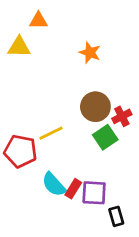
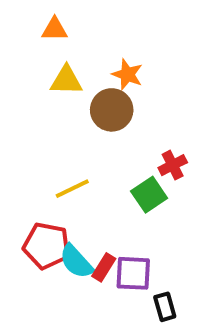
yellow triangle: (19, 47) -> (66, 80), moved
brown circle: (95, 107) -> (112, 110), moved
red pentagon: (20, 151) -> (47, 246), moved

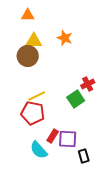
brown circle: (112, 110) -> (28, 56), moved
red pentagon: (47, 246) -> (33, 113), moved
cyan semicircle: (76, 262) -> (39, 150), moved

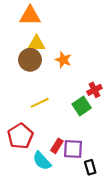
orange triangle: (28, 15) -> (30, 16), size x1.5
orange star: (65, 38) -> (63, 60), moved
red pentagon: (33, 113) -> (20, 136), moved, turned 30

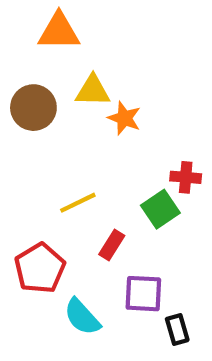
yellow triangle: (36, 44) -> (93, 91), moved
brown circle: (30, 60) -> (33, 108), moved
red cross: (94, 90) -> (186, 177), turned 32
red rectangle: (57, 146) -> (112, 245), moved

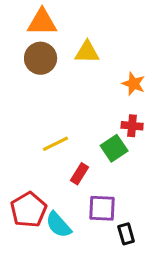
yellow triangle: (93, 91) -> (87, 52), moved
brown circle: (33, 108) -> (41, 58), moved
orange star: (124, 118) -> (134, 84), moved
red pentagon: (40, 268) -> (29, 210), moved

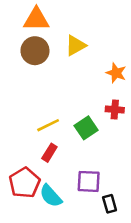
yellow triangle: (87, 52) -> (76, 45), turned -30
green square: (114, 148) -> (86, 128), moved
red rectangle: (80, 174) -> (49, 153), moved

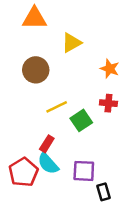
brown circle: (35, 51) -> (36, 70), moved
yellow line: (48, 125) -> (57, 107), moved
cyan semicircle: (51, 196) -> (48, 164), moved

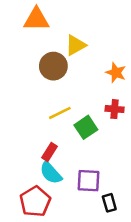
brown circle: (36, 70) -> (53, 66), moved
red pentagon: (23, 172) -> (35, 201), moved

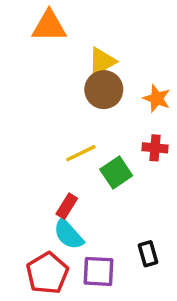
brown circle: (53, 66) -> (104, 90), moved
purple square: (89, 181) -> (99, 271), moved
black rectangle: (109, 203) -> (148, 254), moved

